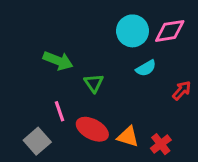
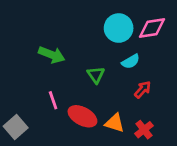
green triangle: (94, 83) -> (96, 75), moved
red arrow: (182, 90) -> (143, 90), moved
gray square: (37, 141) -> (16, 127), moved

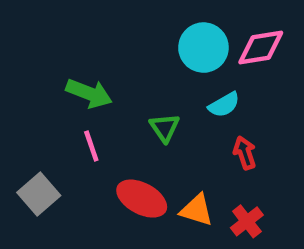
red arrow: (143, 90) -> (245, 153), turned -60
pink line: (53, 100) -> (91, 146), moved
gray square: (16, 127) -> (39, 194), moved

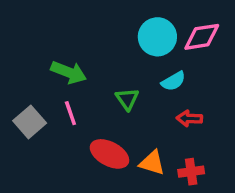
red arrow: (245, 153) -> (189, 118), turned -70
gray square: (39, 194) -> (30, 122), moved
red cross: (247, 221) -> (191, 172), turned 30

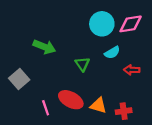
pink line: (70, 113) -> (46, 108), moved
red arrow: (189, 118) -> (132, 70), moved

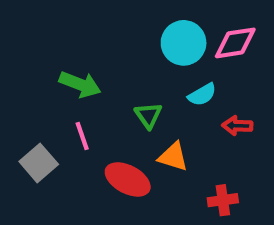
gray square: (19, 79) -> (39, 163), moved
orange triangle: (98, 105) -> (173, 157), moved
pink line: (46, 108) -> (82, 136), moved

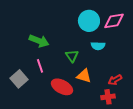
cyan semicircle: (202, 95) -> (98, 46), turned 32
red arrow: (237, 126) -> (115, 80), moved, turned -32

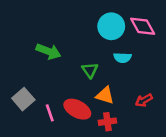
pink diamond: (114, 21) -> (143, 26), turned 70
pink line: (40, 66) -> (50, 113), moved
red cross: (108, 97) -> (107, 122), moved

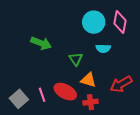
pink diamond: (143, 26) -> (120, 22), turned 40
gray square: (23, 99) -> (19, 99), moved
red arrow: (144, 100) -> (121, 84), size x1.5

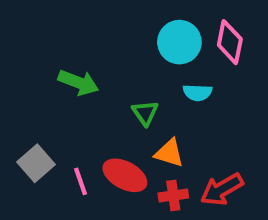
red arrow: (121, 84) -> (222, 189), moved
gray square: (19, 99) -> (36, 163), moved

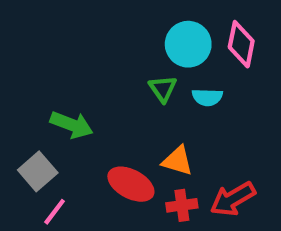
green arrow: (78, 82) -> (72, 125), moved
green triangle: (145, 113) -> (163, 89), moved
pink line: (80, 181) -> (55, 212), moved, turned 56

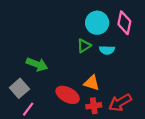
green triangle: (163, 89) -> (84, 46), turned 32

